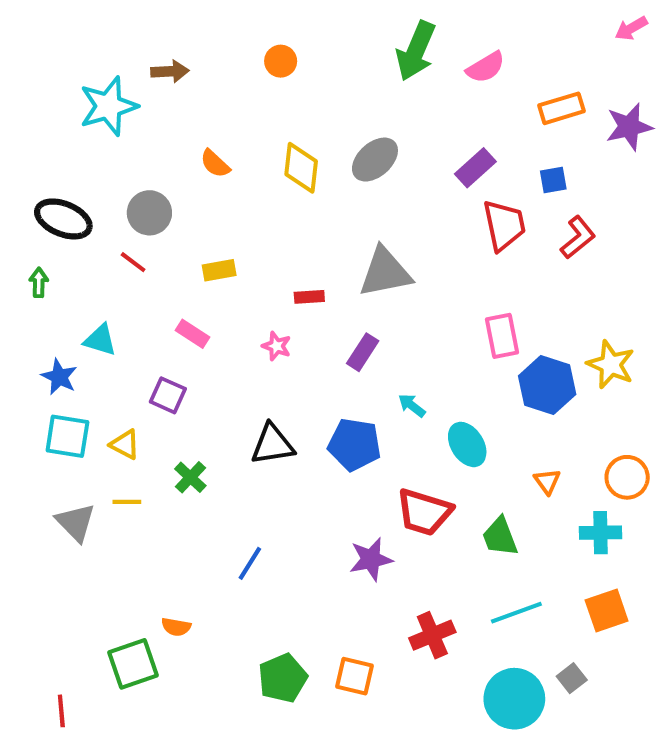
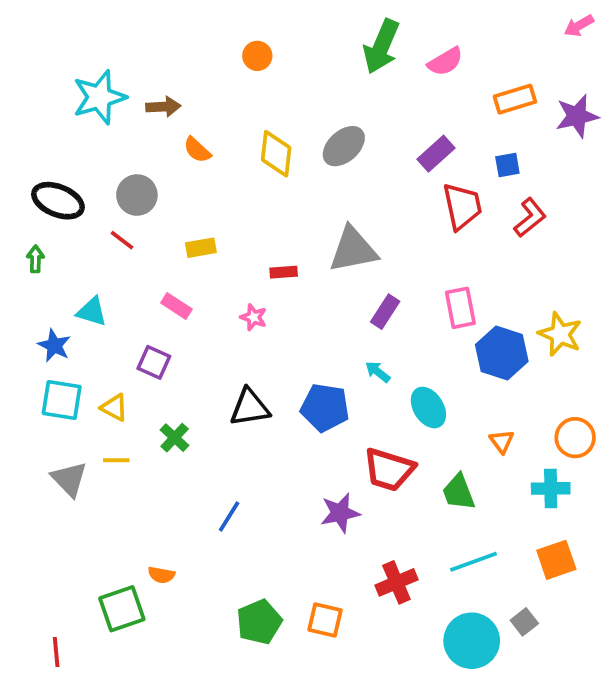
brown arrow: (170, 71) -> (163, 107), moved
purple rectangle: (363, 352) -> (385, 312), moved

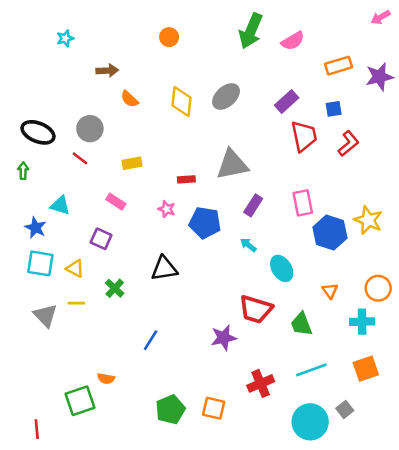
cyan star: (99, 97) -> (65, 38), moved, size x0.5
blue pentagon: (325, 408) -> (205, 223), moved

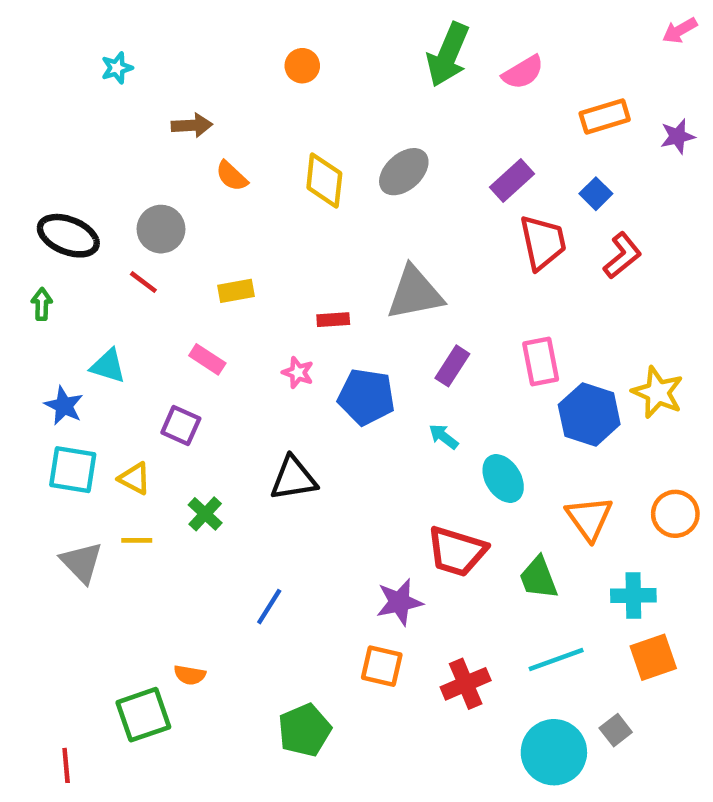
purple star: (379, 77) -> (678, 136), size x0.7
blue square: (334, 109) -> (596, 194), turned -35
orange triangle: (330, 291) -> (589, 518), size x1.6
cyan cross: (362, 322) -> (633, 595), moved
orange square: (214, 408) -> (382, 666), moved

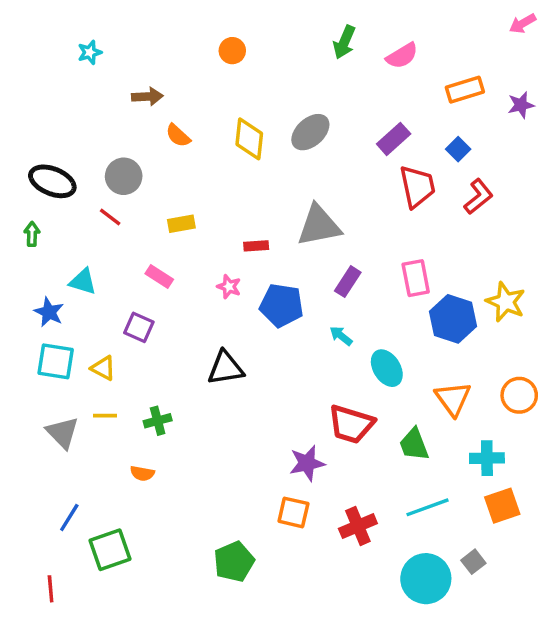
green arrow: (448, 55) -> (344, 42), size x0.7
green cross: (205, 514) -> (158, 421), moved, turned 32
blue line: (269, 607) -> (69, 518), moved
orange semicircle: (190, 675) -> (142, 473), moved

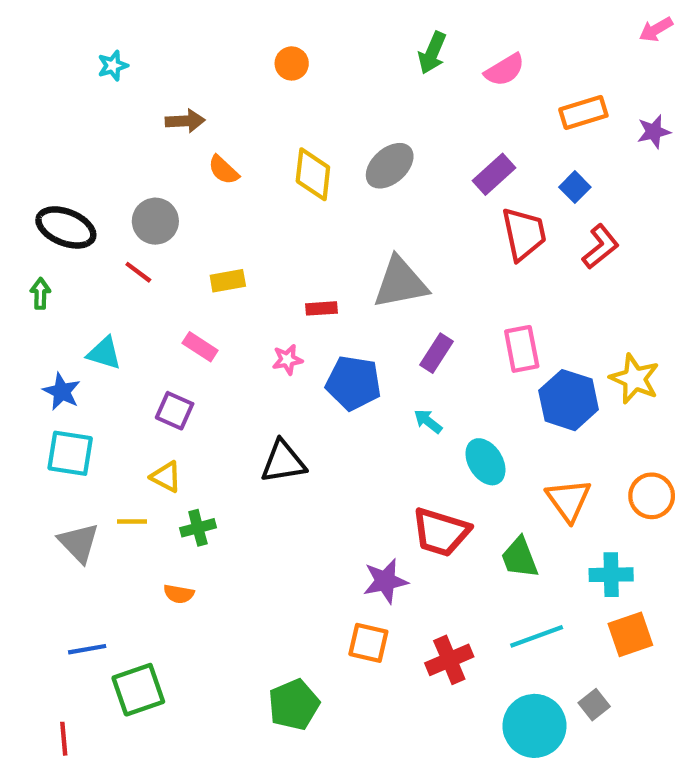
pink star: (229, 287) -> (287, 360), turned -30
yellow triangle: (103, 368) -> (166, 477), moved
blue line: (69, 518) -> (87, 649), turned 48

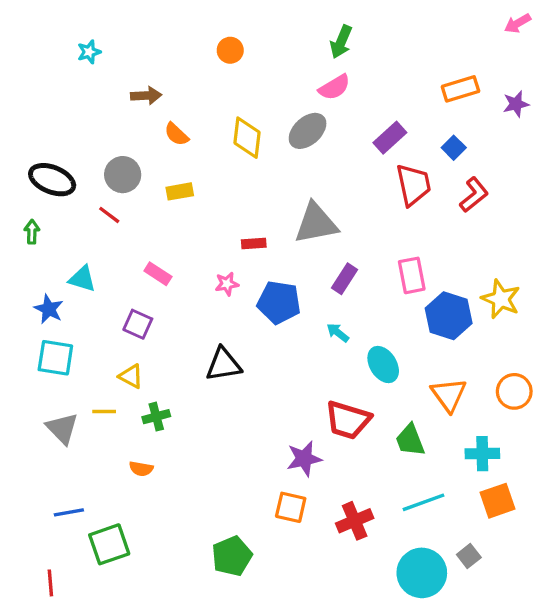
pink semicircle: (505, 70) -> (334, 87), moved
yellow rectangle: (228, 281) -> (180, 191), moved

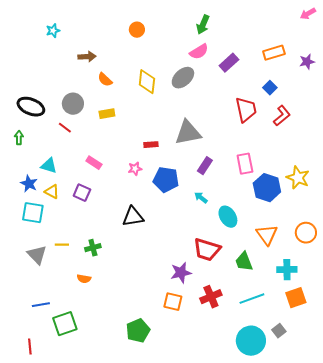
purple rectangle: (390, 138) -> (229, 63), moved
yellow triangle: (131, 376) -> (52, 192), moved
red cross: (355, 521) -> (211, 297), moved

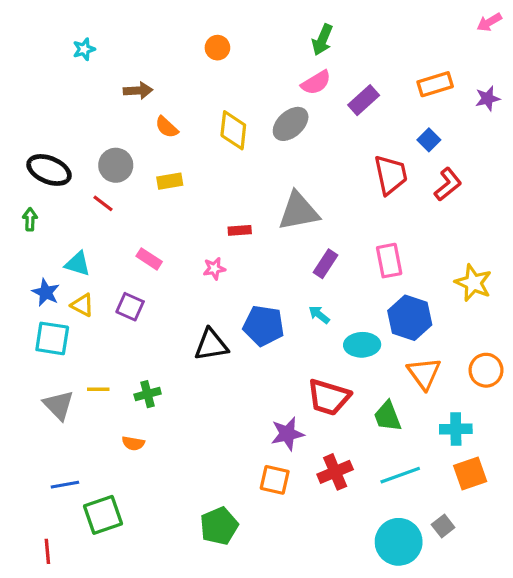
blue pentagon: (166, 180) -> (264, 326), moved
blue hexagon: (267, 188) -> (410, 318), moved
cyan ellipse: (228, 217) -> (362, 345), turned -60

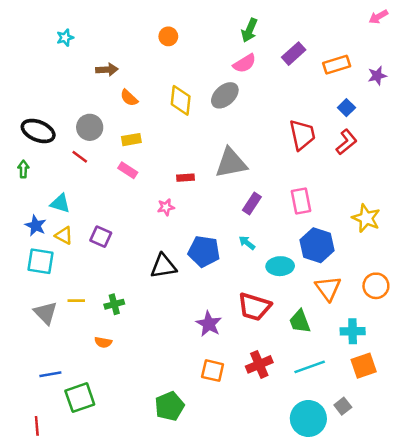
purple rectangle: (364, 100) -> (294, 54), moved
blue square: (429, 140) -> (346, 108), moved
pink rectangle: (149, 259) -> (128, 170), moved
purple star: (287, 434) -> (209, 324), moved, turned -30

